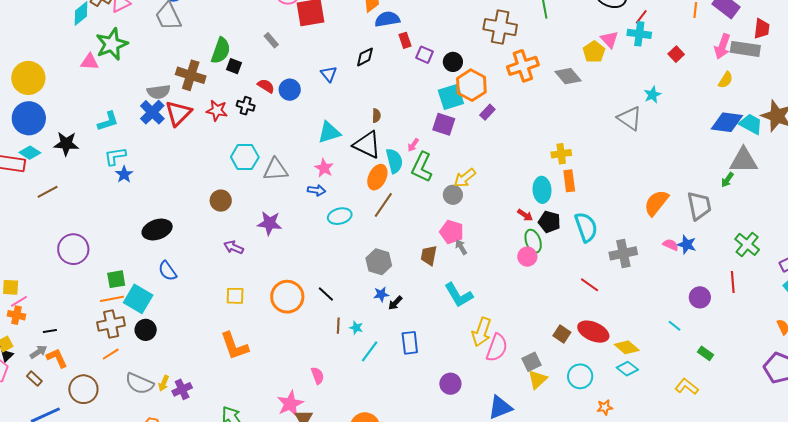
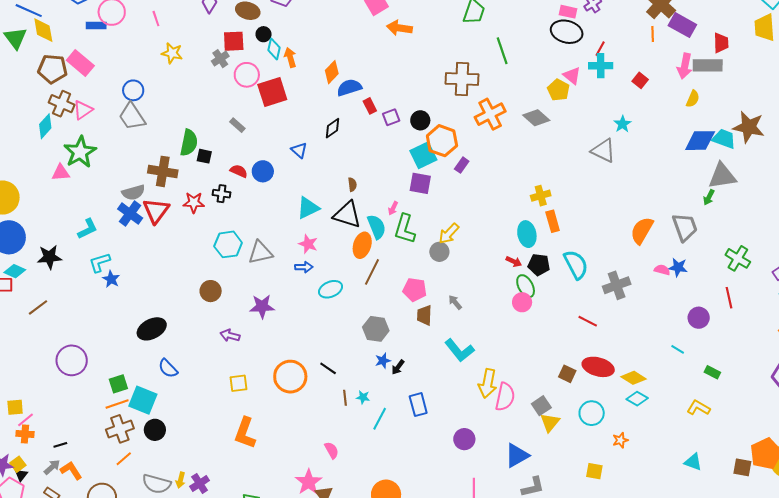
purple square: (425, 55) -> (391, 117), turned -36
pink pentagon: (452, 232) -> (415, 290), moved
orange L-shape: (234, 346) -> (245, 433), turned 48

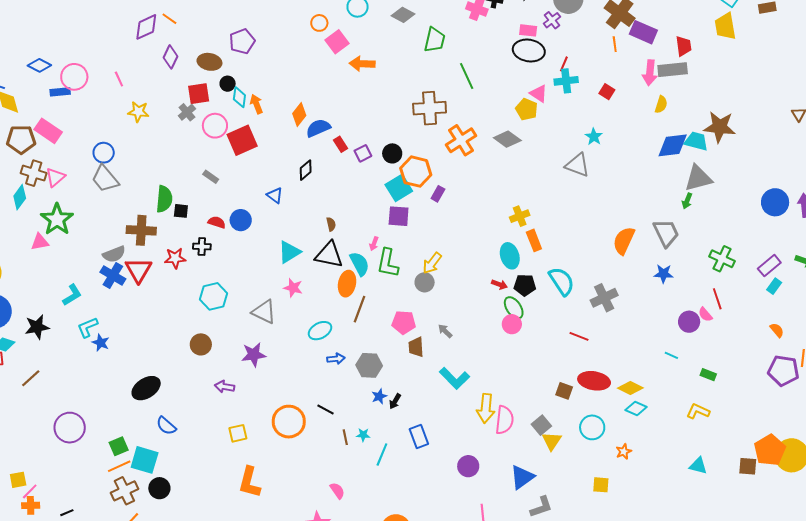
gray triangle: (260, 252) -> (264, 312), moved, turned 44
blue arrow: (304, 267) -> (336, 359), moved
pink semicircle: (662, 270) -> (705, 314), moved, turned -140

